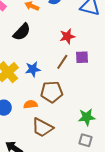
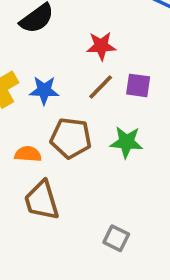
red star: (67, 36) -> (101, 46), moved
green star: (87, 117) -> (126, 142), moved
brown trapezoid: (42, 128) -> (42, 200), turned 35

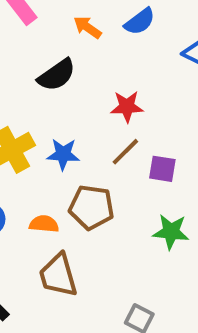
purple square: (138, 85) -> (162, 169), moved
green star: (126, 142) -> (171, 232), moved

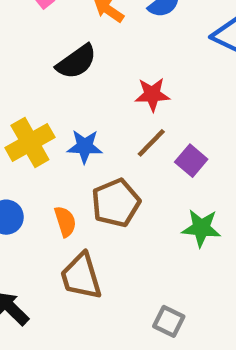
purple square: (162, 169) -> (191, 161), turned 32
brown pentagon: (91, 207) -> (116, 203), turned -30
orange semicircle: (44, 224) -> (65, 222), turned 68

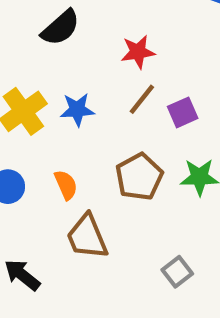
purple square: (191, 161) -> (183, 112), turned 32
brown pentagon: (116, 203) -> (139, 177), moved
gray square: (169, 321) -> (177, 272), turned 32

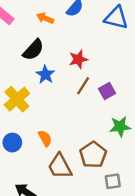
blue star: (77, 110) -> (45, 75), moved, turned -30
brown pentagon: (139, 177) -> (93, 155), moved
gray square: (177, 272) -> (113, 181), turned 35

